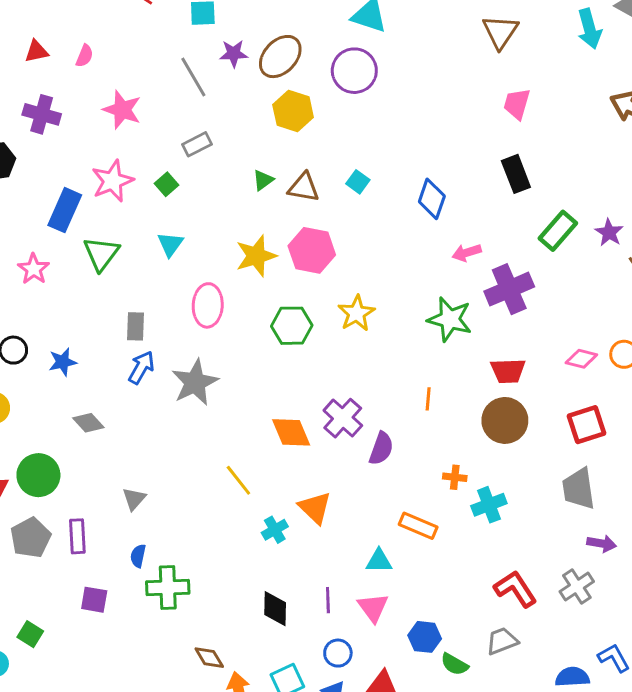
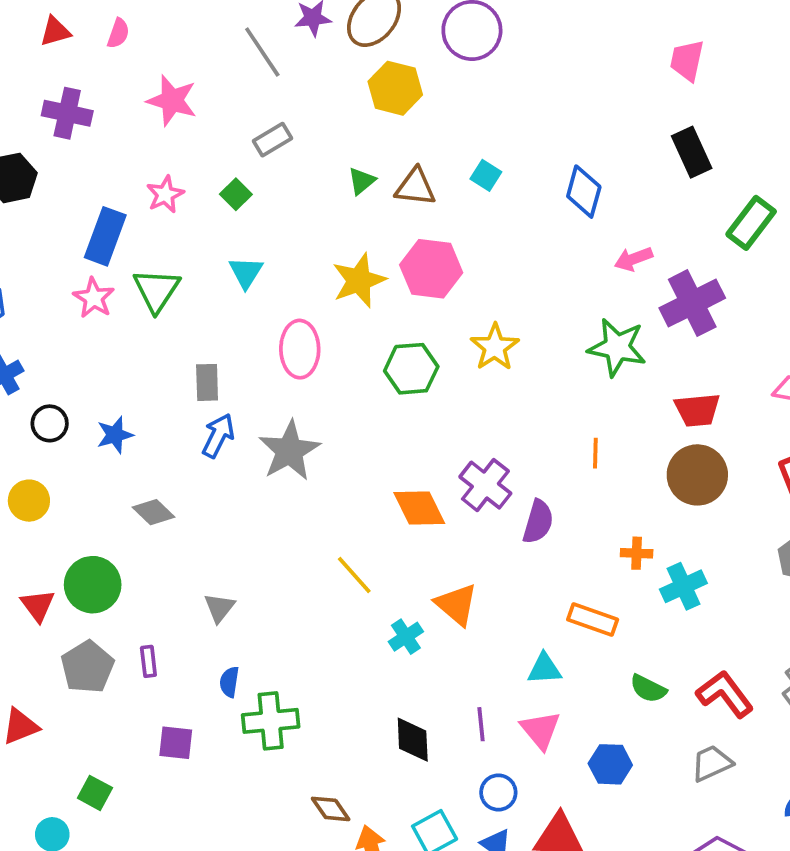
pink star: (112, 181) -> (165, 194), size x0.7
pink star: (34, 269) -> (94, 298), moved
purple rectangle: (77, 536) -> (148, 661), size x0.7
green semicircle: (454, 664) -> (648, 689), moved

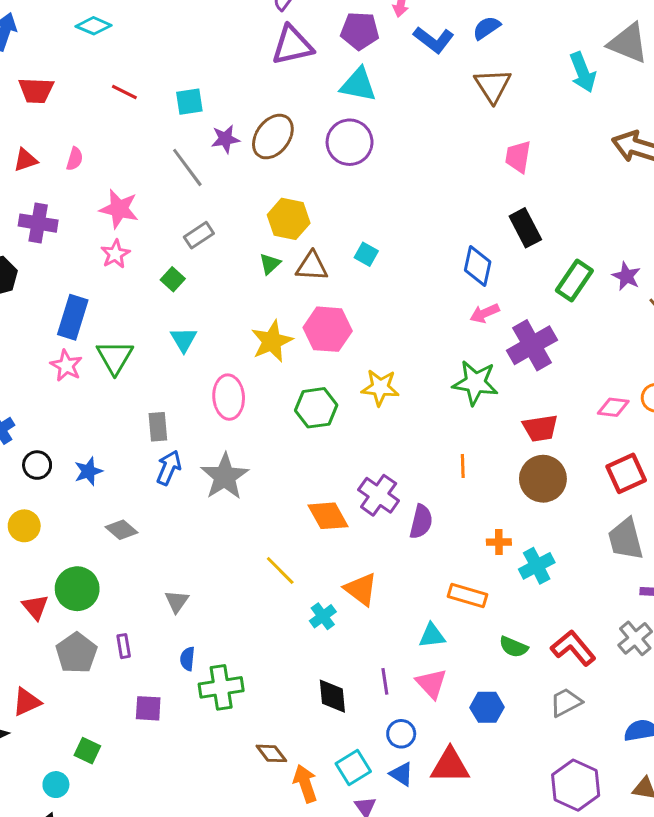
yellow hexagon: (395, 88) -> (289, 219), moved
blue diamond: (584, 192) -> (478, 266), moved
pink star: (165, 194) -> (115, 254), moved
yellow star: (495, 347) -> (380, 388), turned -30

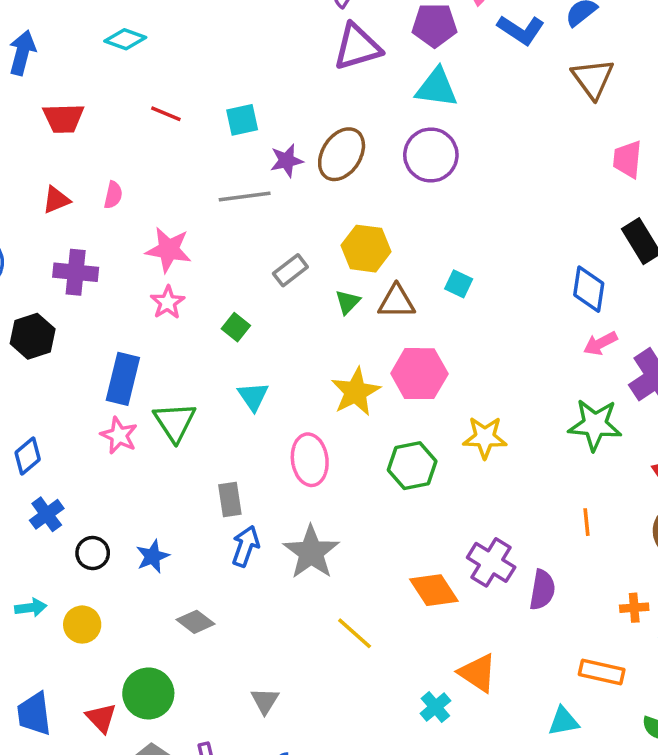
gray line: (187, 167) -> (245, 196), turned -57
gray rectangle: (199, 235) -> (290, 270), moved
yellow line: (280, 571) -> (355, 633), moved

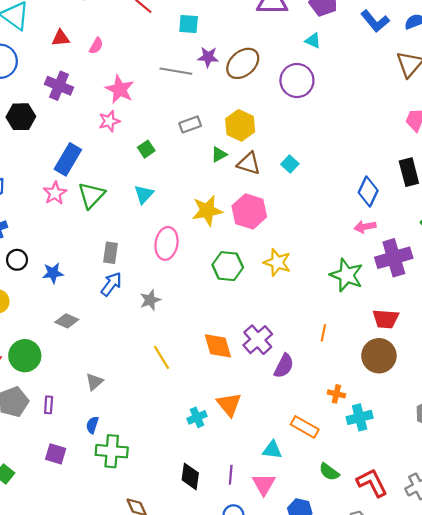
cyan triangle: (437, 88) -> (313, 41), size x0.6
gray star: (311, 552) -> (150, 300), size x0.6
gray diamond: (195, 622) -> (67, 321), turned -30

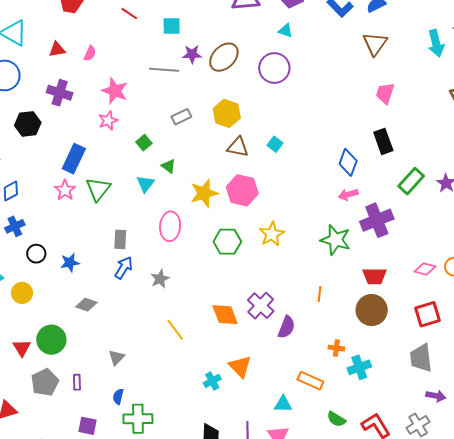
green triangle: (219, 154) -> (169, 166), moved, turned -49
yellow star: (277, 262) -> (272, 234), turned 30

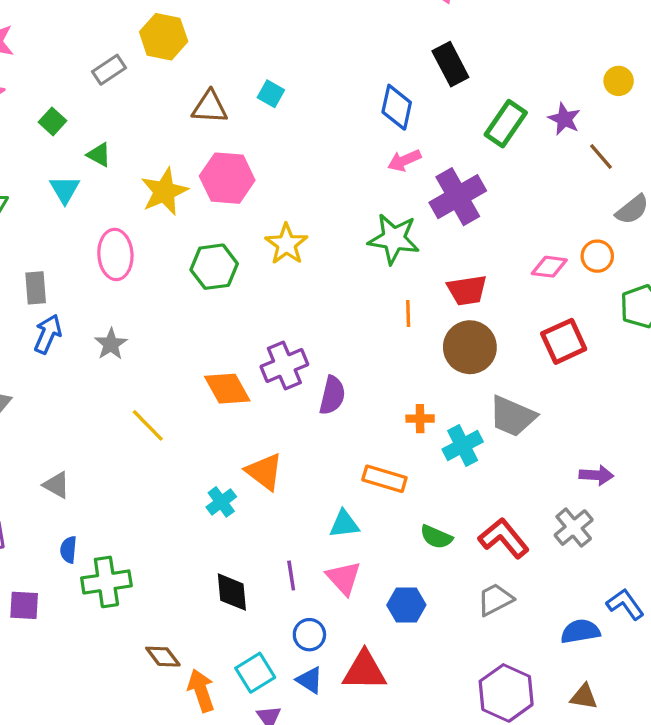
yellow hexagon: (227, 113) -> (164, 37), moved
orange line: (319, 294) -> (408, 313), moved
purple cross: (261, 306) -> (284, 366), turned 32
gray triangle: (116, 357) -> (56, 485), turned -36
gray trapezoid: (421, 358) -> (512, 416), moved, turned -52

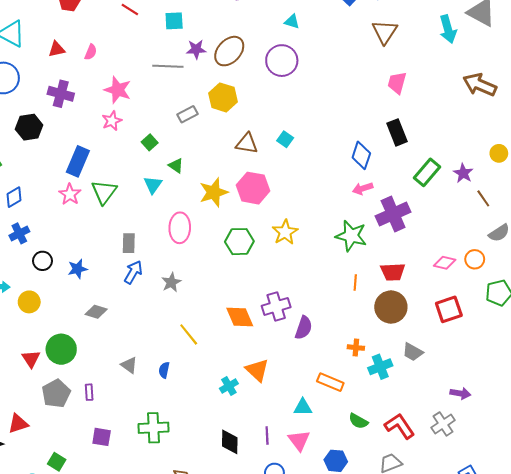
gray trapezoid: (512, 416) -> (413, 352), size x0.7
blue semicircle: (68, 550) -> (164, 370), moved

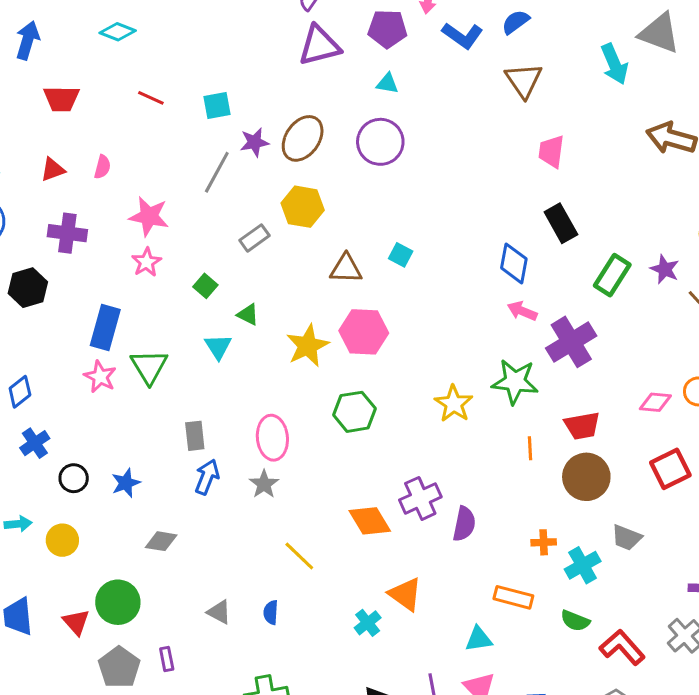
gray line: (168, 66) -> (217, 172), turned -56
pink arrow: (363, 189) -> (522, 311), turned 48
pink ellipse: (180, 228) -> (272, 438), moved
yellow star: (285, 232) -> (454, 404), moved
green semicircle: (358, 421) -> (575, 621), moved

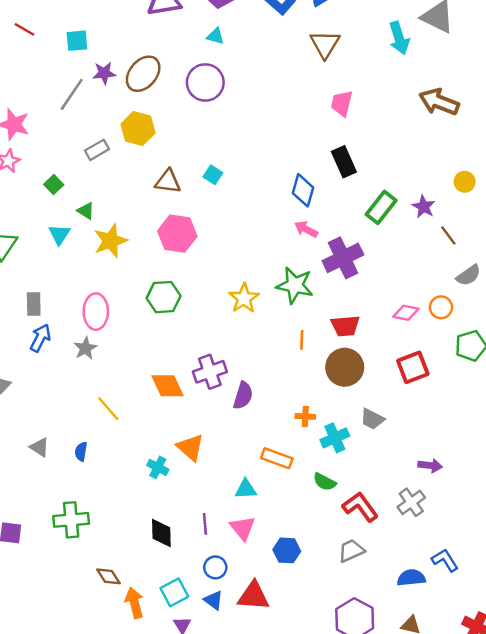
yellow star: (308, 346) -> (111, 241), moved
cyan cross: (368, 623) -> (158, 467), turned -30

